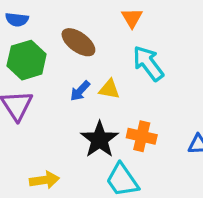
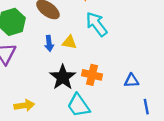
blue arrow: (80, 91) -> (49, 43), turned -49

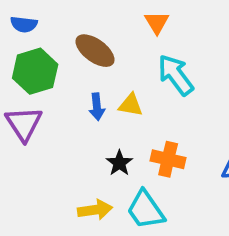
black star: (63, 77) -> (119, 163), size x0.6
yellow arrow: (24, 105) -> (95, 210), moved

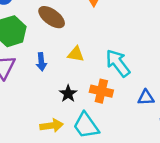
cyan arrow: (176, 75) -> (118, 63), moved
blue arrow: (97, 107) -> (41, 62), moved

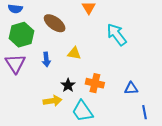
cyan arrow: (118, 63) -> (117, 35), moved
yellow arrow: (52, 126) -> (52, 101), moved

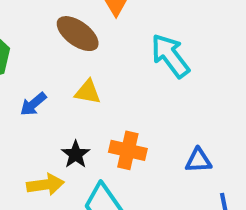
brown ellipse: (55, 23) -> (78, 34), moved
blue arrow: (46, 59) -> (33, 104), turned 56

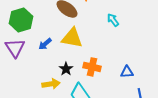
cyan arrow: (170, 56) -> (113, 20), size x0.6
yellow triangle: (88, 92) -> (72, 38), size x1.6

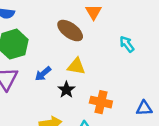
yellow triangle: (72, 38) -> (76, 66), size x0.7
black star: (66, 69) -> (66, 90), moved

